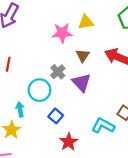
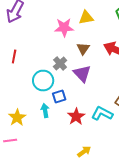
cyan arrow: (20, 109) -> (45, 111), moved
blue square: (56, 116) -> (59, 97), moved, turned 32
red star: (69, 142) -> (76, 117), moved

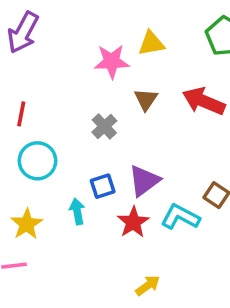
purple triangle: (82, 74) -> (144, 181), moved, turned 36
cyan circle: (43, 81) -> (37, 161), moved

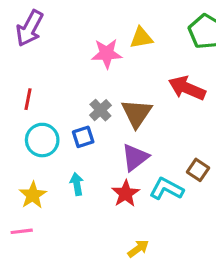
brown triangle: (146, 99) -> (137, 113), moved, size x1.5
blue square: (103, 186) -> (83, 137), moved

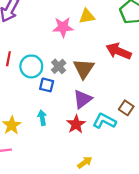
blue square: (83, 137) -> (47, 85), turned 32
cyan circle: (42, 140) -> (31, 66), moved

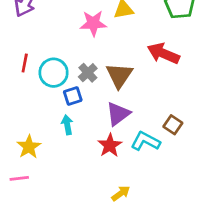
blue square: (47, 85) -> (73, 96), turned -32
cyan arrow: (42, 118) -> (67, 125), moved

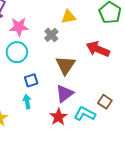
pink star: (93, 23) -> (19, 27), moved
cyan circle: (54, 73) -> (17, 52), moved
gray cross: (88, 73) -> (51, 35), moved

